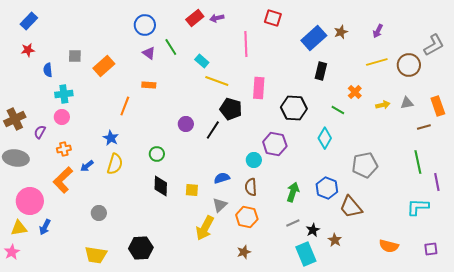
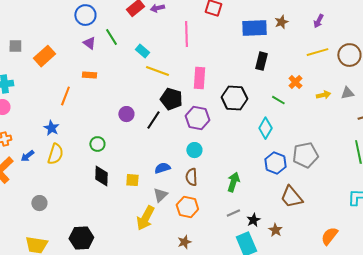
blue rectangle: (314, 38) -> (254, 28), turned 40
purple hexagon: (275, 144) -> (197, 118), moved
blue hexagon: (327, 188) -> (275, 163), moved
orange semicircle: (389, 246) -> (329, 236), turned 114

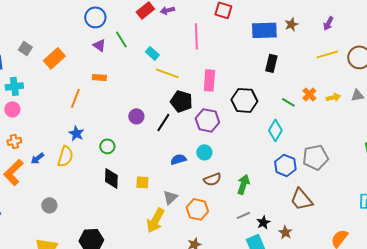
gray square: (15, 46) -> (25, 48), turned 32
orange cross: (295, 82) -> (309, 94), moved
blue star: (51, 128) -> (76, 133), moved
blue semicircle: (162, 168) -> (178, 159), moved
brown semicircle: (191, 177) -> (212, 179), moved, turned -108

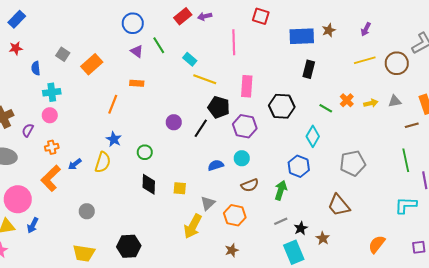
blue hexagon: (285, 165) -> (299, 166), moved

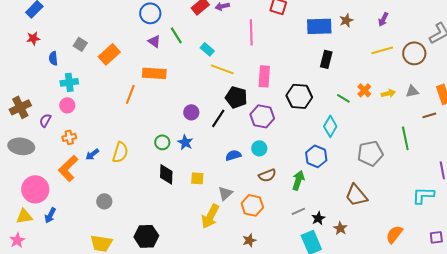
orange rectangle: (137, 83) -> (154, 73), size x1.6
blue star: (114, 139) -> (185, 142), moved
green line: (406, 160) -> (405, 138), moved

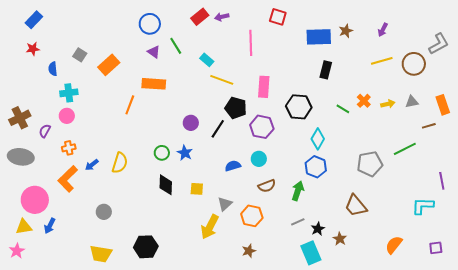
cyan diamond: (330, 126) -> (318, 139), moved
green line: (405, 138) -> (405, 149), turned 75

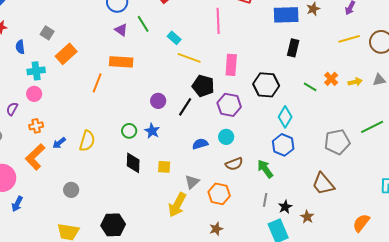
orange rectangle: (109, 65) -> (66, 54), moved
green arrow: (298, 191) -> (265, 169), turned -54
gray line: (298, 222) -> (265, 200), turned -56

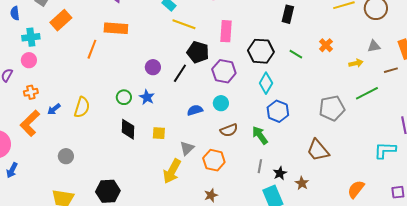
yellow arrow: (355, 82) -> (356, 63), moved
green line: (310, 87) -> (296, 54), moved
cyan diamond: (285, 117) -> (266, 83), moved

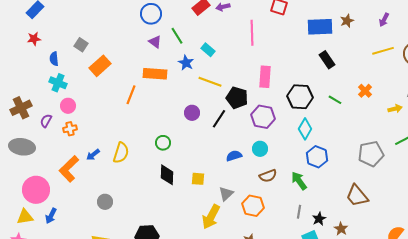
black rectangle: (288, 14) -> (327, 60), turned -48
yellow line: (184, 24) -> (210, 82), moved
cyan cross: (31, 37) -> (58, 83), moved, turned 30
orange cross: (31, 92) -> (70, 129), moved
blue star: (147, 97) -> (186, 63), moved

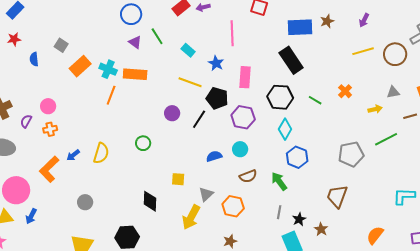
black rectangle: (327, 60) -> (291, 60), moved, size x1.5
blue star: (186, 63) -> (216, 63), moved
cyan cross: (58, 83) -> (108, 69), moved
black diamond: (167, 175) -> (150, 201), moved
brown trapezoid: (357, 196) -> (337, 196), turned 60

